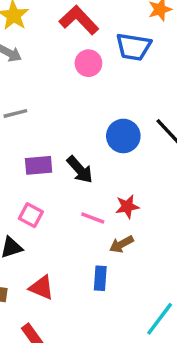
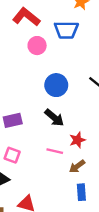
blue circle: (123, 136) -> (56, 85), moved
black arrow: (80, 170) -> (54, 118), moved
blue rectangle: (100, 278) -> (81, 192), moved

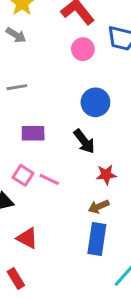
pink line: (55, 151) -> (49, 179), moved
blue rectangle: (81, 192) -> (97, 239), size x1.5

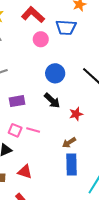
red star: (106, 175) -> (76, 114), moved

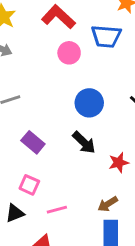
purple rectangle: (17, 101) -> (33, 142), turned 49
pink line: (33, 130) -> (57, 210), moved, turned -32

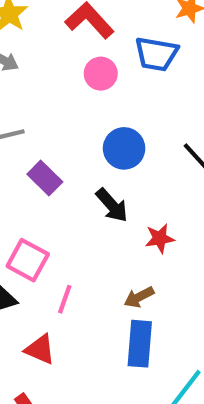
purple rectangle: (33, 142) -> (45, 178), moved
pink square: (29, 185) -> (28, 260), size x1.4
pink line: (57, 210) -> (65, 299), turned -60

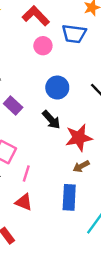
red star: (160, 238) -> (79, 138), size x1.6
brown arrow: (139, 297) -> (81, 166), moved
red triangle: (40, 349) -> (24, 202), moved

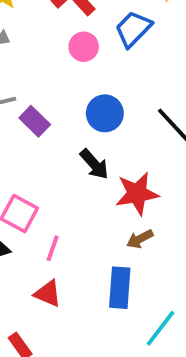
blue trapezoid: (74, 34) -> (133, 29), turned 125
purple rectangle: (13, 105) -> (35, 121), moved

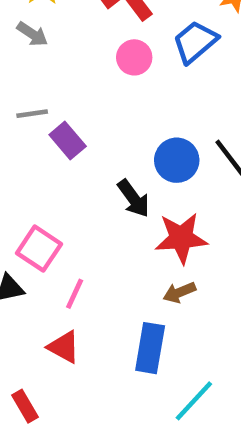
blue circle: (105, 113) -> (177, 160), moved

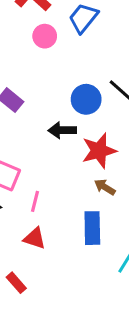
black arrow: (134, 198) -> (62, 130), turned 136
brown arrow: (179, 292) -> (105, 187), turned 65

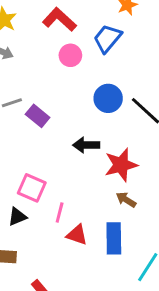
blue circle: (86, 99) -> (108, 98), moved
red triangle: (35, 238) -> (77, 235), moved

